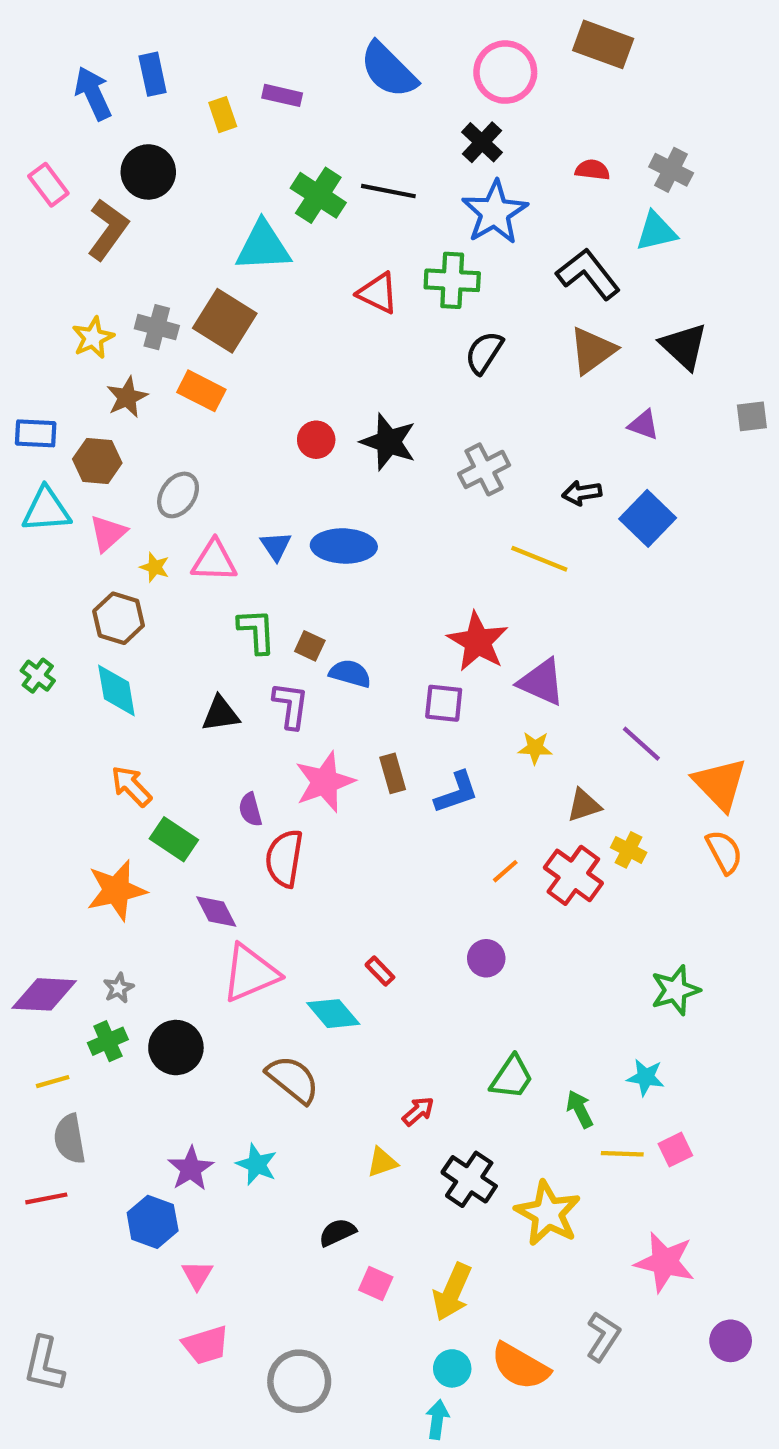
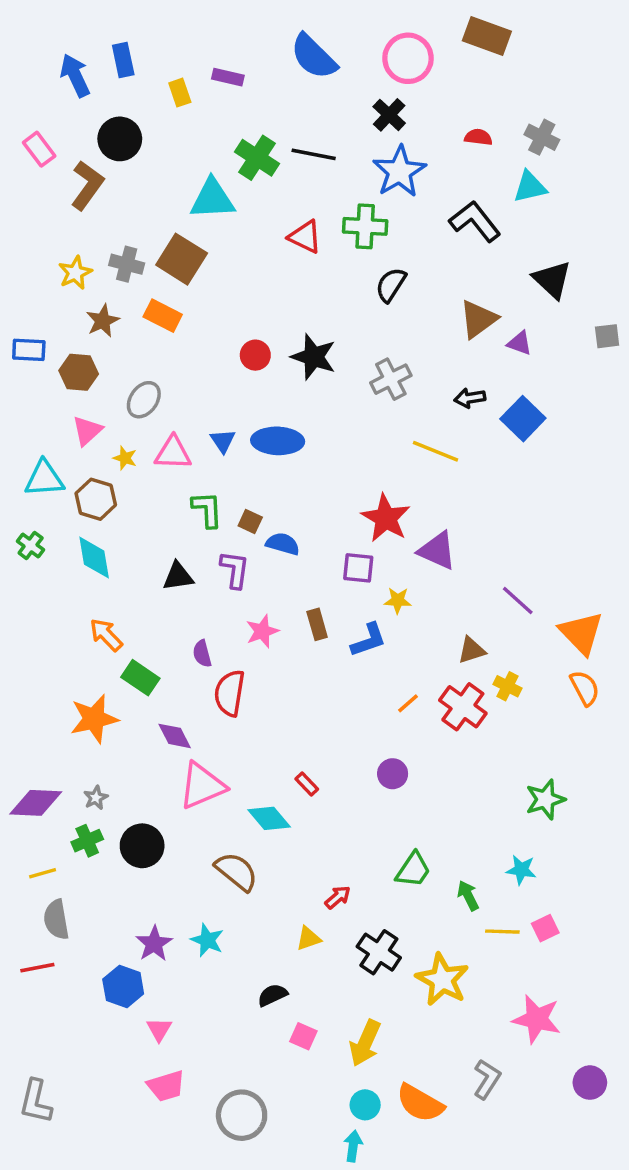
brown triangle: (592, 350) -> (478, 319), moved
cyan triangle: (46, 510) -> (44, 479), moved
yellow star: (535, 748) -> (398, 600), moved
pink star: (325, 782) -> (262, 631), size x0.7

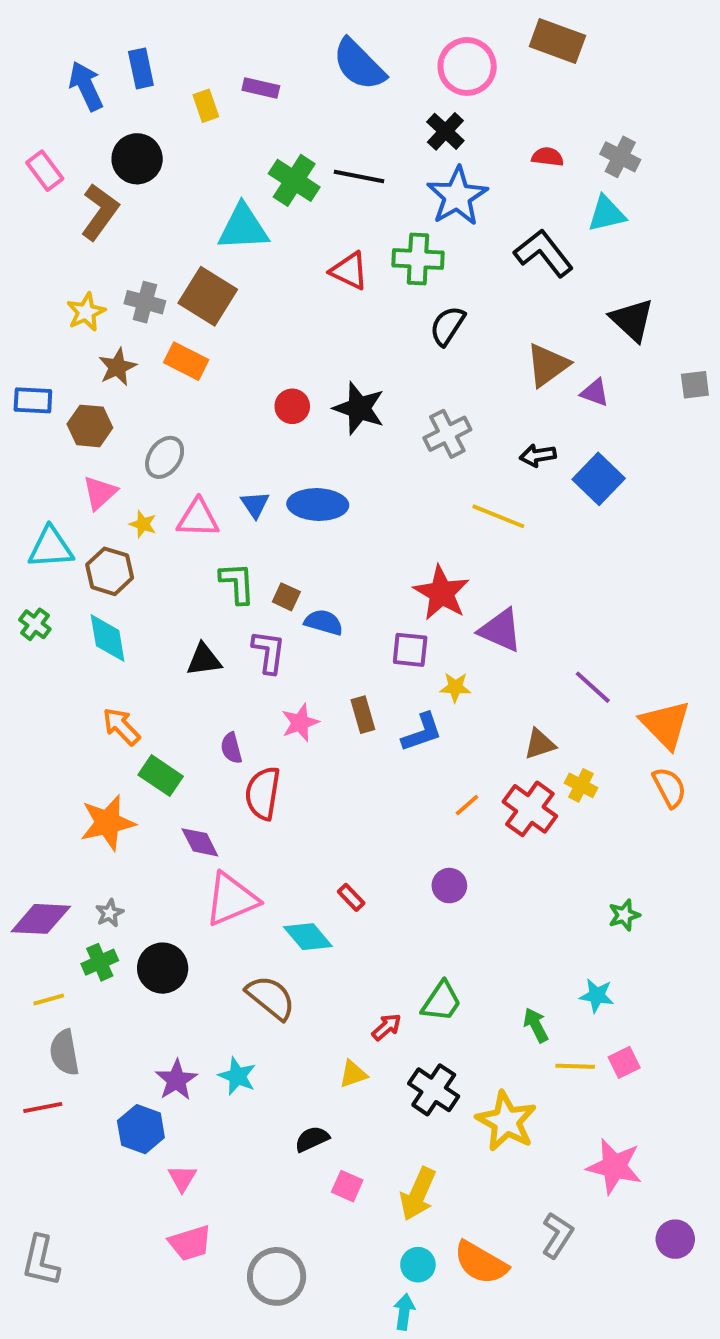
green star: (545, 799) -> (624, 915), size x0.7
green trapezoid: (413, 870) -> (442, 1001), moved

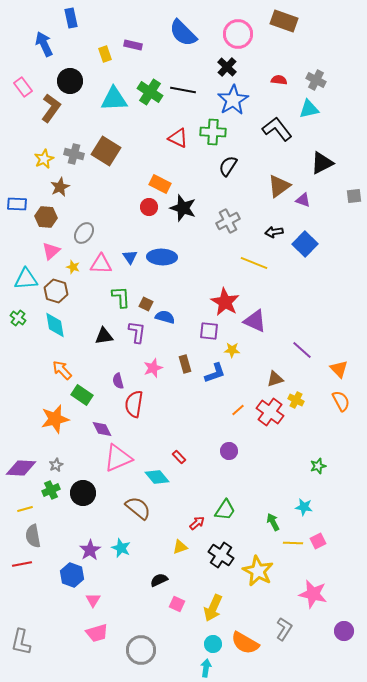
blue rectangle: (141, 68) -> (71, 18), moved
cyan triangle: (243, 228) -> (114, 99), moved
black triangle: (632, 320) -> (322, 163), turned 50
orange rectangle: (186, 361) -> (160, 184), moved
orange triangle: (665, 724) -> (339, 369), size x0.7

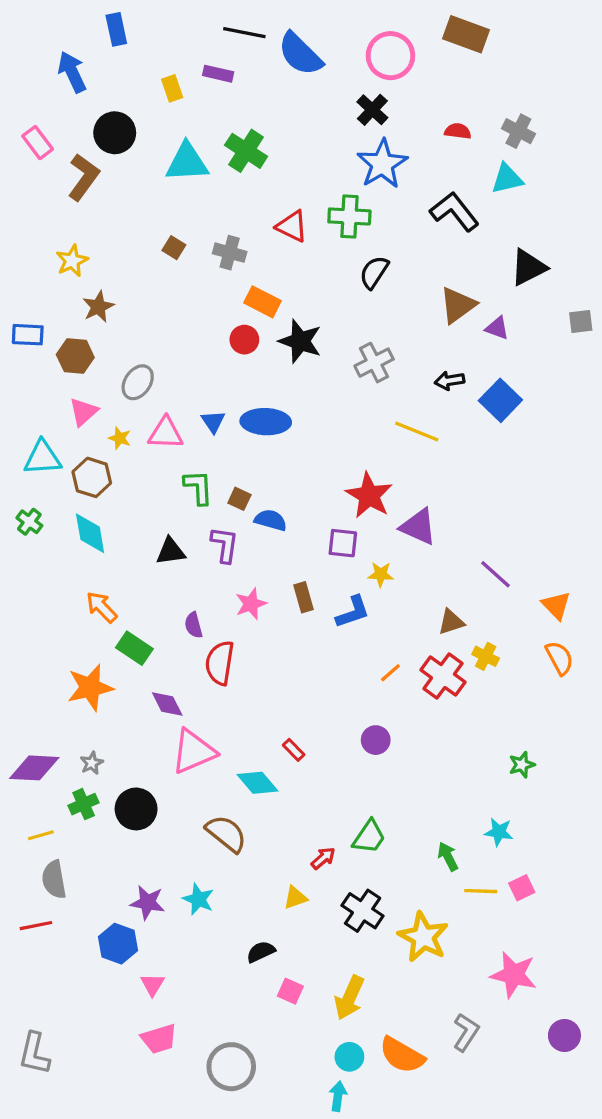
black line: (183, 90) -> (244, 33), moved
brown square: (106, 151) -> (174, 248), size x0.5
gray cross: (74, 154) -> (230, 253), moved
purple star: (90, 550) -> (148, 903), turned -30

